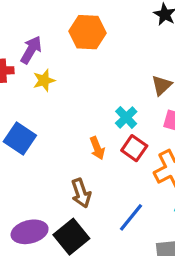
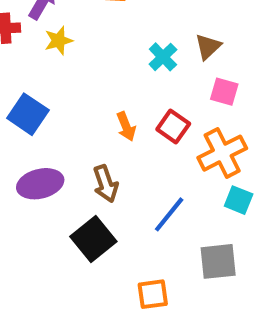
cyan cross: (126, 117) -> (163, 57), moved
purple ellipse: (30, 232) -> (40, 184), moved

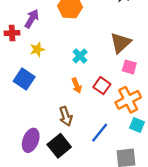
yellow star: (59, 41) -> (37, 49), moved
brown triangle: (208, 47) -> (121, 43), size x1.5
cyan cross: (163, 57) -> (80, 56), moved
purple ellipse: (40, 184) -> (31, 140), moved, turned -55

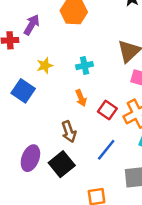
yellow star: (37, 49) -> (45, 66), moved
cyan cross: (80, 56) -> (85, 66), turned 32
red square: (102, 86) -> (107, 110), moved

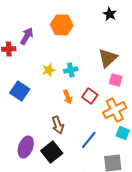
yellow star: (45, 66) -> (49, 70), moved
red square: (107, 110) -> (90, 96), moved

